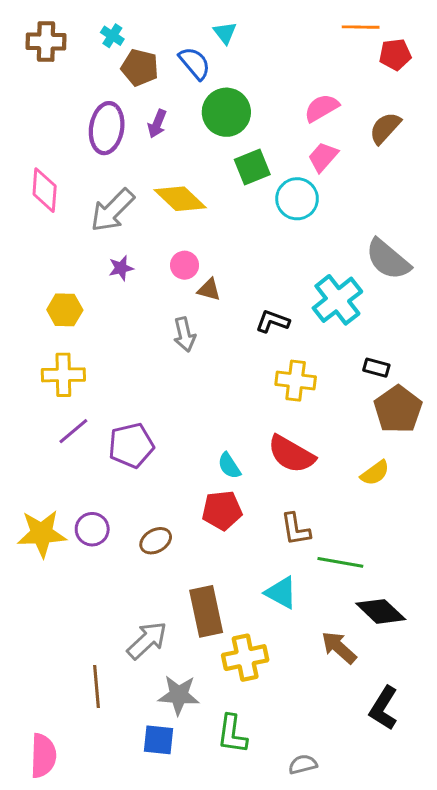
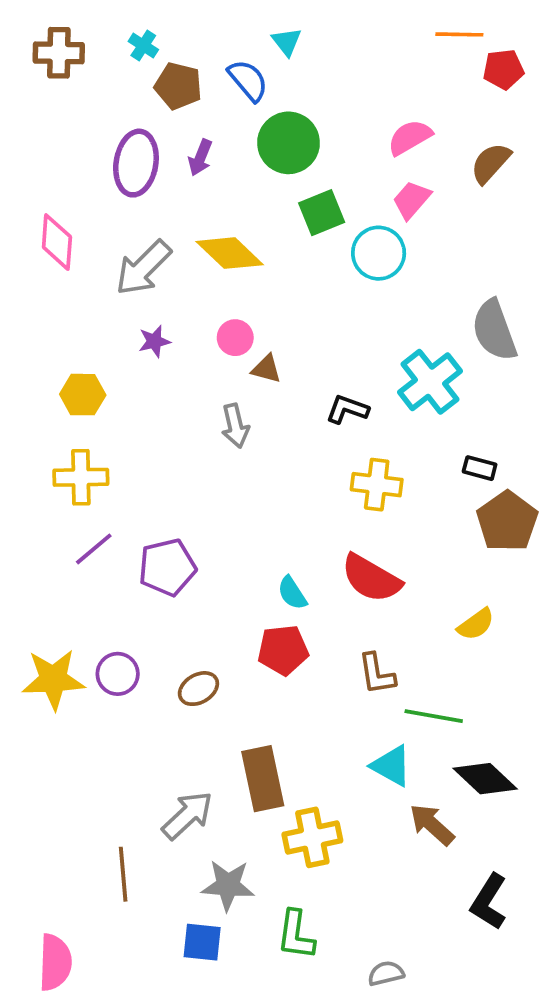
gray semicircle: (388, 259) -> (494, 330), turned 30
yellow semicircle: (375, 473) -> (476, 624), moved
cyan triangle: (281, 593) -> (391, 766), moved

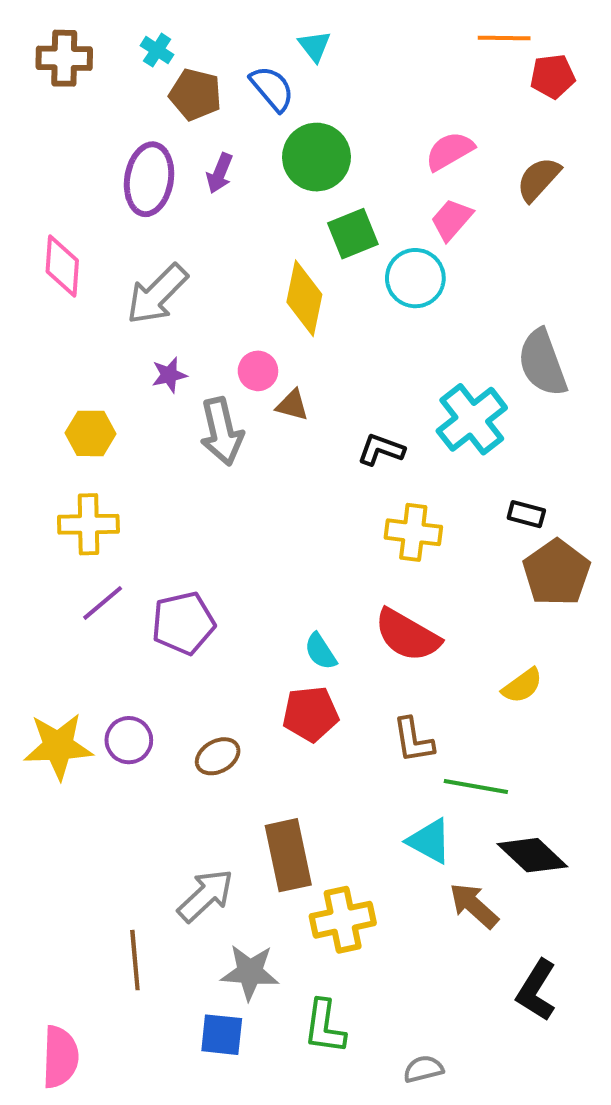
yellow diamond: (230, 253) -> (304, 298), moved, turned 58
gray arrow: (235, 426) -> (222, 431), moved, size x1.4

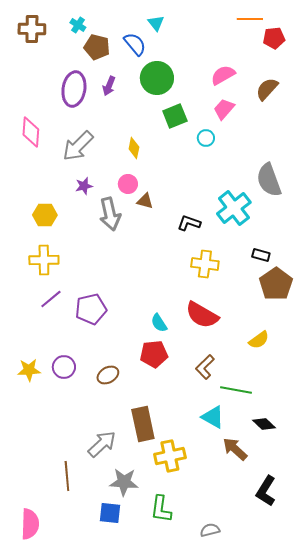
cyan circle: (415, 278) -> (206, 138), size x0.6
yellow diamond: (304, 298) -> (134, 148), moved, size x0.6
brown L-shape: (413, 740) -> (205, 367), turned 55
yellow star: (58, 746) -> (29, 370), size x0.7
black diamond: (532, 855) -> (264, 424), size x0.7

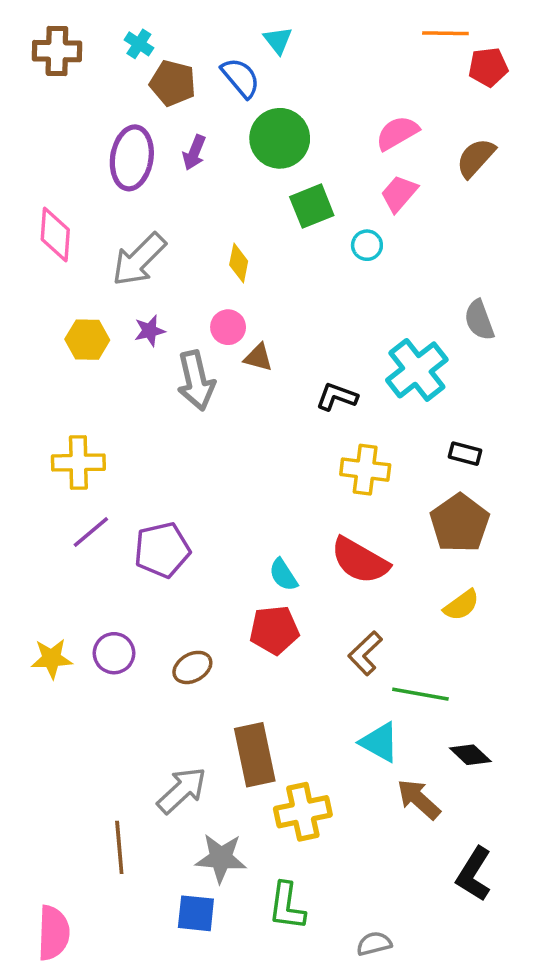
gray semicircle: (269, 180) -> (479, 320), size x0.7
yellow hexagon: (45, 215) -> (87, 340), moved
brown pentagon: (276, 284) -> (460, 523), moved

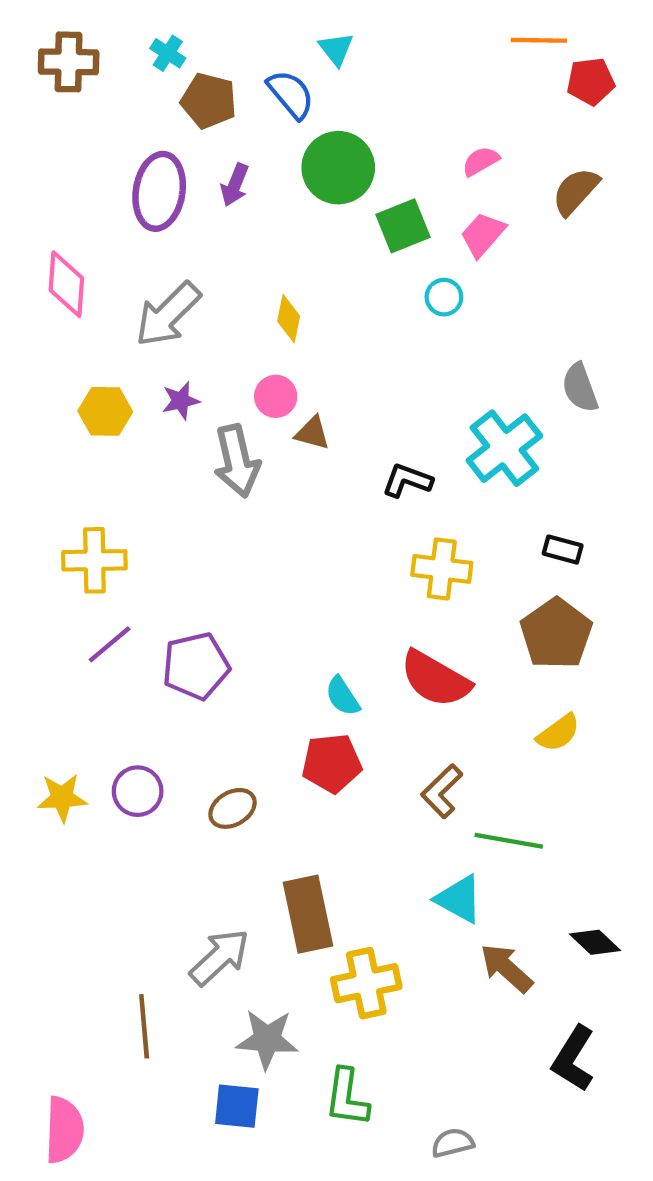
pink semicircle: (397, 133) -> (481, 161), size x0.7
green square: (312, 206) -> (403, 226), moved
black diamond: (470, 755) -> (595, 942), moved

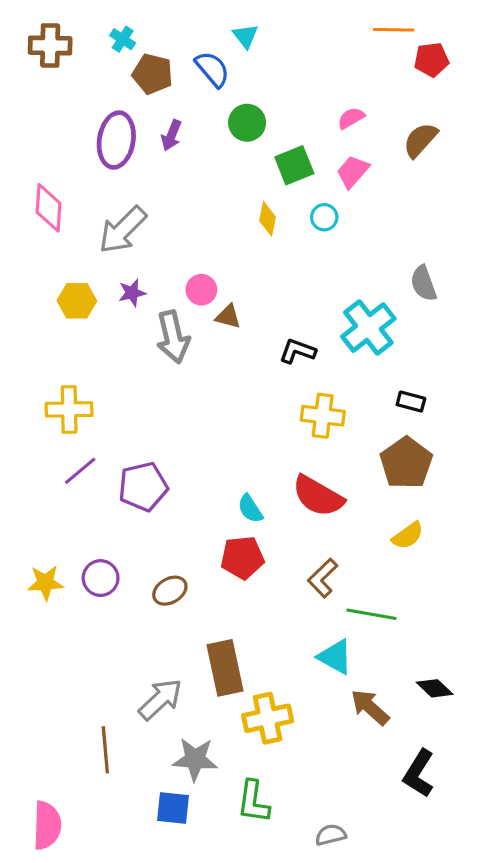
green circle: (338, 168) -> (247, 123), size x0.7
yellow diamond: (289, 319) -> (268, 219), moved

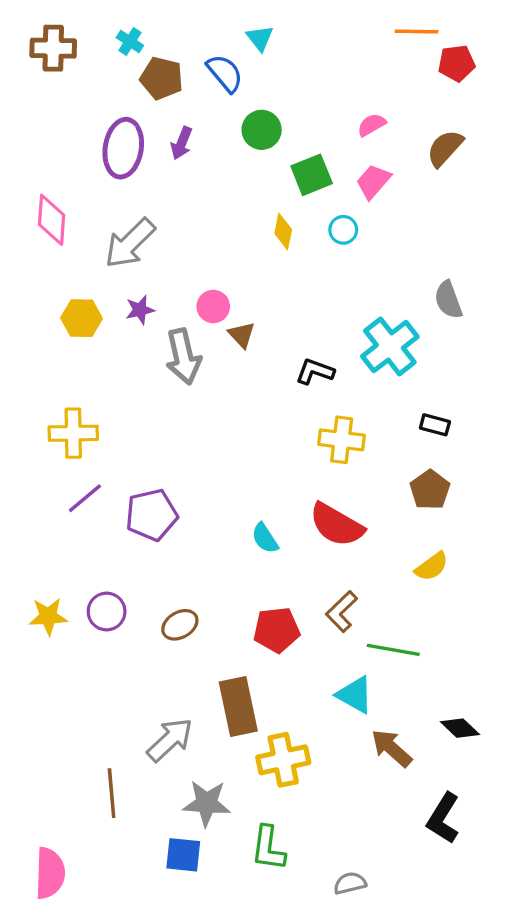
brown triangle: (228, 316) -> (242, 335), turned 32
brown pentagon: (406, 463) -> (430, 490), size x0.7
red pentagon: (242, 558) -> (277, 630), moved

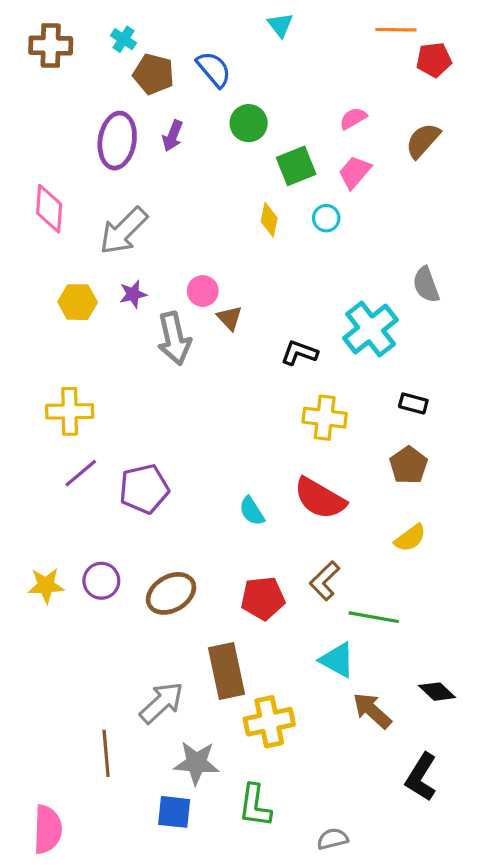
cyan triangle: (260, 38) -> (280, 25), moved
brown ellipse: (180, 625) -> (171, 593), size x1.4

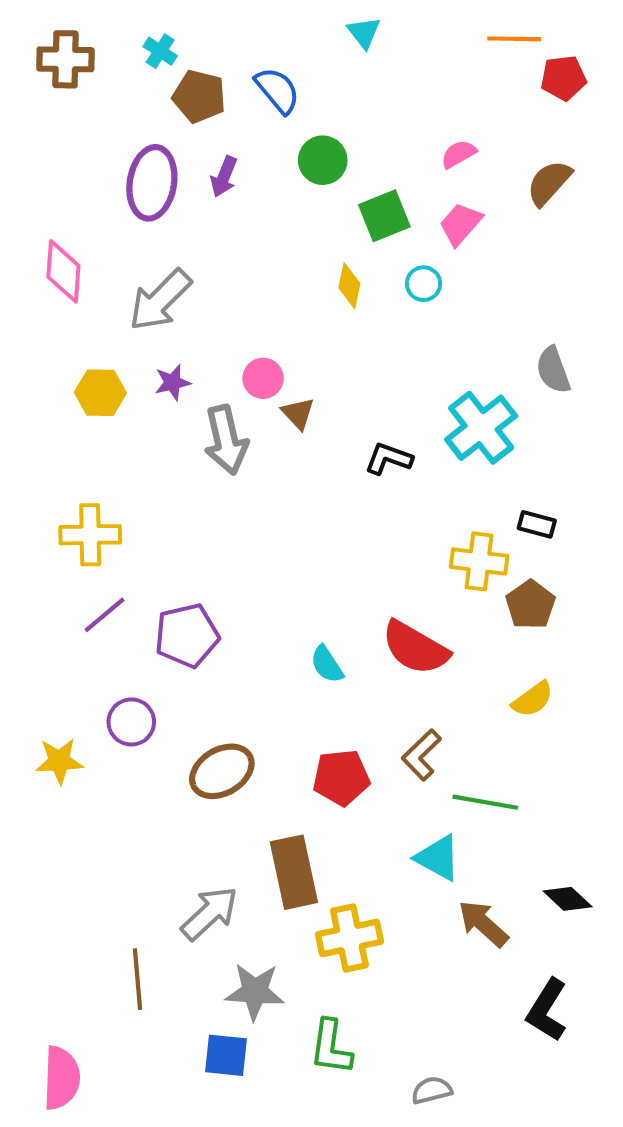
yellow cross: (325, 418) -> (479, 561), moved
purple circle: (101, 581) -> (131, 722), moved

